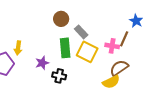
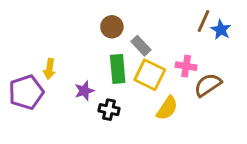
brown line: (124, 39) -> (203, 21), moved
brown semicircle: (119, 68) -> (208, 85), moved
yellow semicircle: (111, 82) -> (167, 108), moved, turned -30

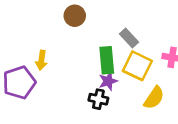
brown circle: (112, 27) -> (75, 16), moved
purple star: (84, 91) -> (108, 81), moved

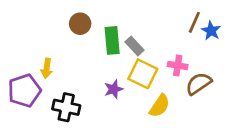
green rectangle: (107, 60) -> (112, 40), moved
black cross: (98, 99) -> (66, 107), moved, size x1.4

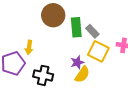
brown circle: (80, 24) -> (53, 15), size x1.5
yellow semicircle: (160, 106) -> (82, 74), moved

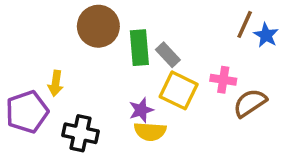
yellow semicircle: (82, 74) -> (150, 131), turned 60

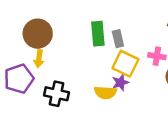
brown circle: (98, 26) -> (38, 34), moved
gray rectangle: (168, 55) -> (118, 39), turned 30
purple star: (141, 110) -> (120, 83), moved

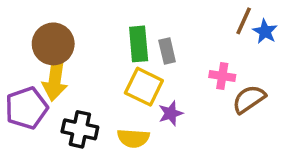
yellow arrow: (39, 59) -> (55, 80), size x1.6
yellow square: (125, 64) -> (144, 87), moved
yellow semicircle: (105, 93) -> (133, 138), moved

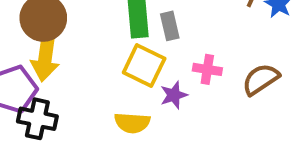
pink cross: (222, 76) -> (207, 69), moved
black cross: (80, 129) -> (37, 119), moved

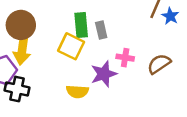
yellow square: (144, 65) -> (71, 46), moved
purple star: (174, 95) -> (104, 74), size x1.5

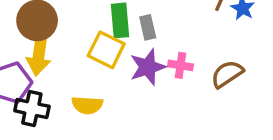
purple star: (104, 74) -> (148, 67), moved
yellow semicircle: (77, 92) -> (87, 105), moved

